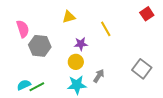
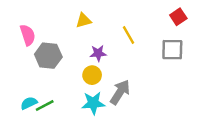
gray square: (142, 69) -> (172, 50), moved, turned -36
gray arrow: (99, 76) -> (120, 92), size x1.5

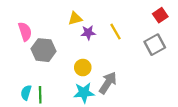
gray square: (172, 50) -> (155, 45), turned -30
purple star: (98, 53) -> (88, 33), moved
cyan semicircle: (29, 103) -> (26, 93), turned -48
green line: (45, 105) -> (40, 95), turned -63

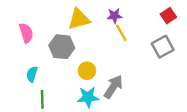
yellow triangle: (75, 18) -> (79, 19), size x1.5
purple star: (88, 33) -> (114, 16), moved
gray hexagon: (44, 50) -> (62, 47), moved
cyan semicircle: (26, 93) -> (32, 74), moved

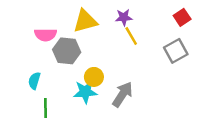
pink semicircle: (26, 33) -> (46, 35), moved, turned 108
cyan star: (88, 97) -> (85, 92), moved

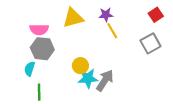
gray hexagon: (67, 51) -> (42, 49), moved
cyan star: (85, 92) -> (88, 78), moved

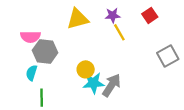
red square: (156, 15) -> (150, 15), moved
pink semicircle: (39, 30) -> (30, 37), moved
gray square: (150, 43) -> (168, 56), moved

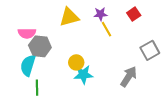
cyan semicircle: (32, 73) -> (28, 65), size x1.5
gray arrow: (111, 85) -> (129, 77), moved

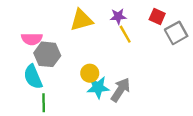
red square: (134, 14) -> (157, 16), turned -32
gray square: (150, 50) -> (176, 33), moved
cyan semicircle: (28, 65) -> (33, 77), turned -40
gray arrow: (129, 77) -> (120, 90), moved

